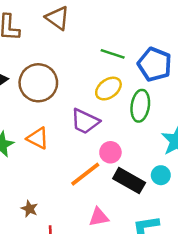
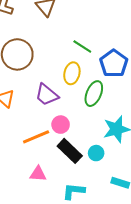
yellow ellipse: (108, 89) -> (72, 73), turned -55

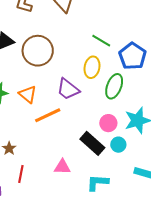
pink circle: (61, 125) -> (108, 123), moved
orange line: (36, 137) -> (48, 115), moved

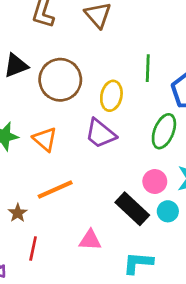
green line: (101, 41) -> (148, 68), turned 60
yellow ellipse: (92, 67) -> (111, 96), moved
orange line: (48, 115) -> (55, 189), moved

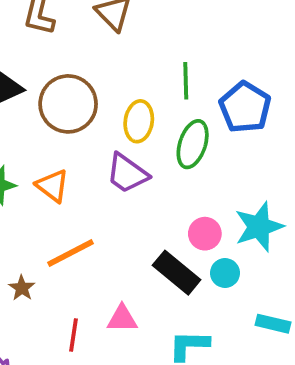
green ellipse: (164, 131) -> (193, 144), moved
red line: (33, 248) -> (74, 335), moved

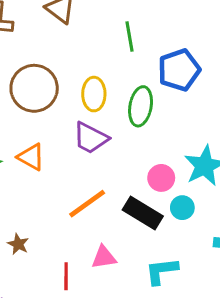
green line: (186, 81) -> (129, 36), moved
blue pentagon: (245, 107) -> (179, 70), turned 30
orange line: (71, 253) -> (87, 204), moved

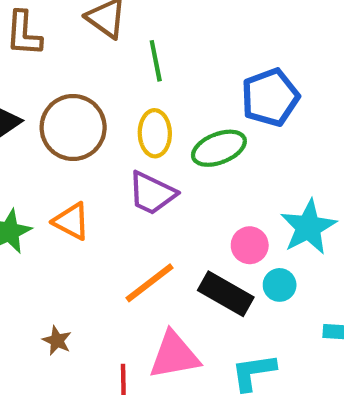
green line: (129, 36) -> (156, 61), moved
green ellipse: (141, 106) -> (219, 148), turned 60
pink triangle: (104, 257) -> (174, 355), size x1.5

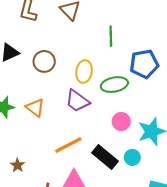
green line: (156, 61) -> (111, 36), moved
brown circle: (73, 127) -> (44, 61), size x0.7
pink circle: (250, 245) -> (121, 121), moved

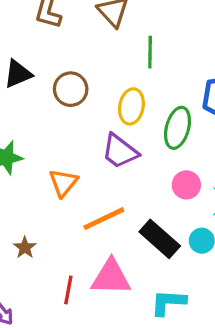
green line: (111, 36) -> (150, 52), moved
green ellipse: (114, 85) -> (177, 128), turned -65
orange triangle: (35, 108) -> (63, 183), moved, turned 30

